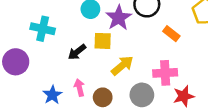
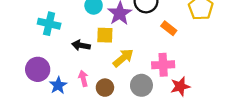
black arrow: (77, 52) -> (81, 45), turned 48
purple circle: (16, 62) -> (38, 69), moved

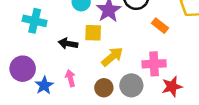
brown circle: (105, 88) -> (104, 88), moved

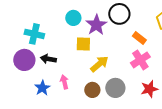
black arrow: (68, 44) -> (48, 59), moved
pink cross: (154, 64) -> (140, 60), moved, turned -30
purple circle: (23, 69) -> (24, 60), moved

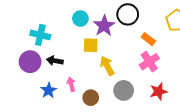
yellow arrow: (99, 64) -> (107, 66), turned -78
brown circle: (92, 90) -> (91, 98), moved

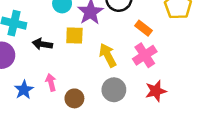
black arrow: (55, 61) -> (42, 44), moved
yellow arrow: (107, 66) -> (108, 55), moved

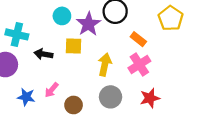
yellow arrow: (108, 55) -> (105, 65), turned 40
pink arrow: (51, 82) -> (52, 90), turned -126
blue star: (24, 90) -> (26, 97), turned -30

